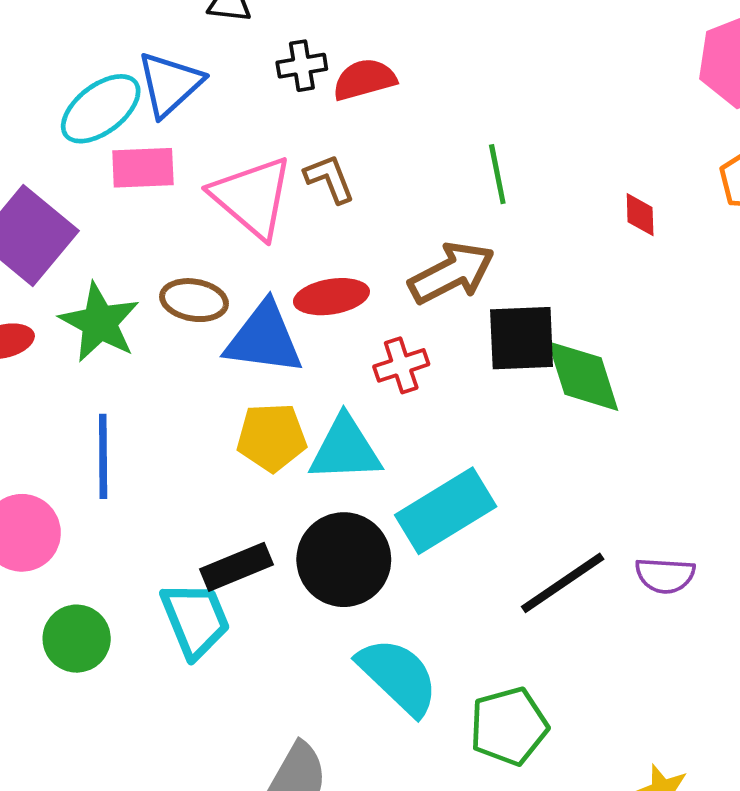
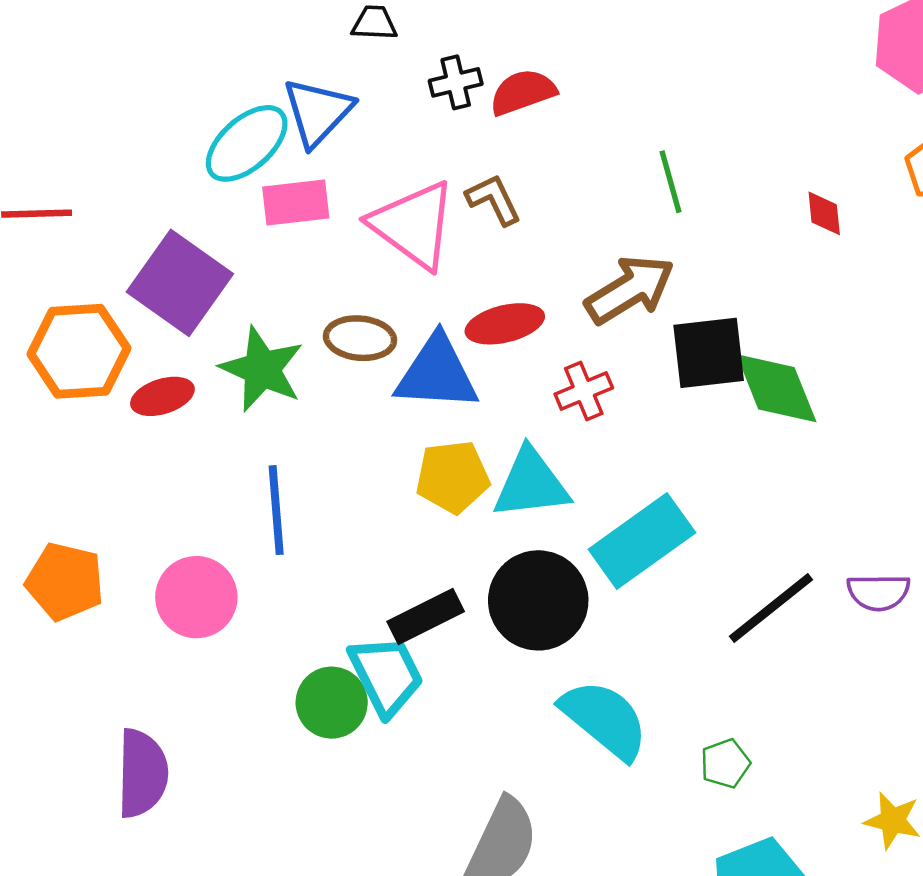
green circle: (77, 639) -> (332, 703), moved
green pentagon: (509, 726) -> (725, 764), size x0.6

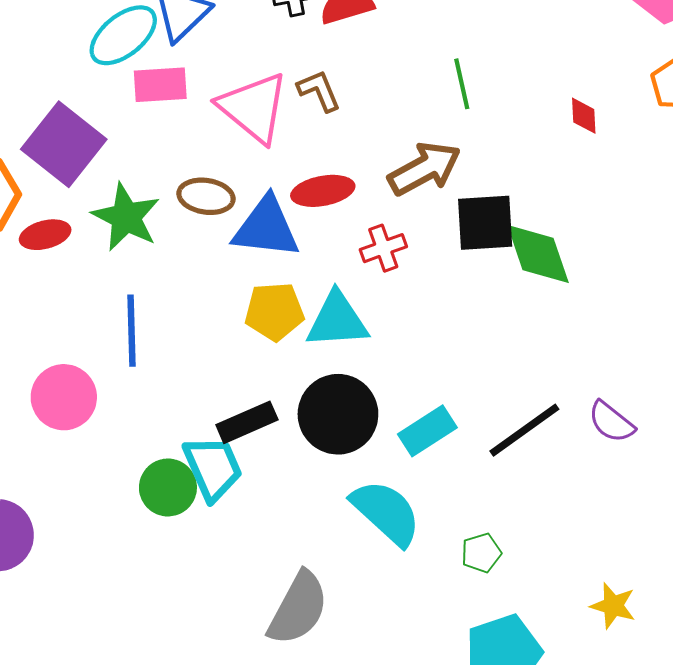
cyan rectangle: (642, 541) -> (427, 431), moved, size x0.7
purple semicircle: (878, 592) -> (611, 422), turned 36

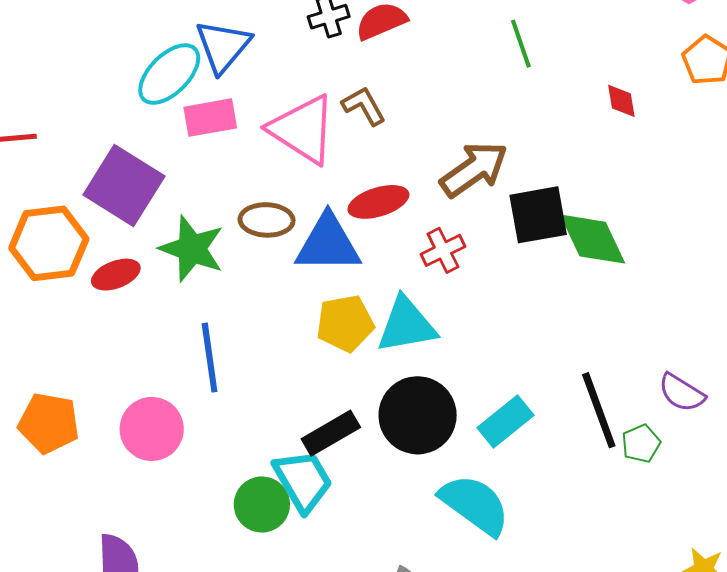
green line: (462, 84) -> (521, 44), moved
black line: (524, 430) -> (599, 410), turned -68
green pentagon: (481, 553) -> (641, 444), moved

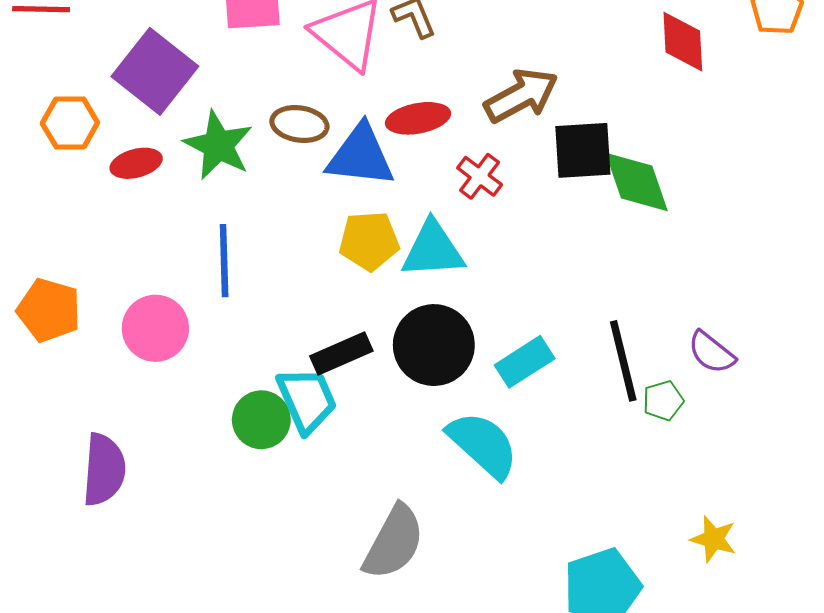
red diamond: (621, 101) -> (683, 42), size x1.6
orange hexagon: (49, 243) -> (70, 123), size x0.7
red cross: (443, 250) -> (480, 176), turned -33

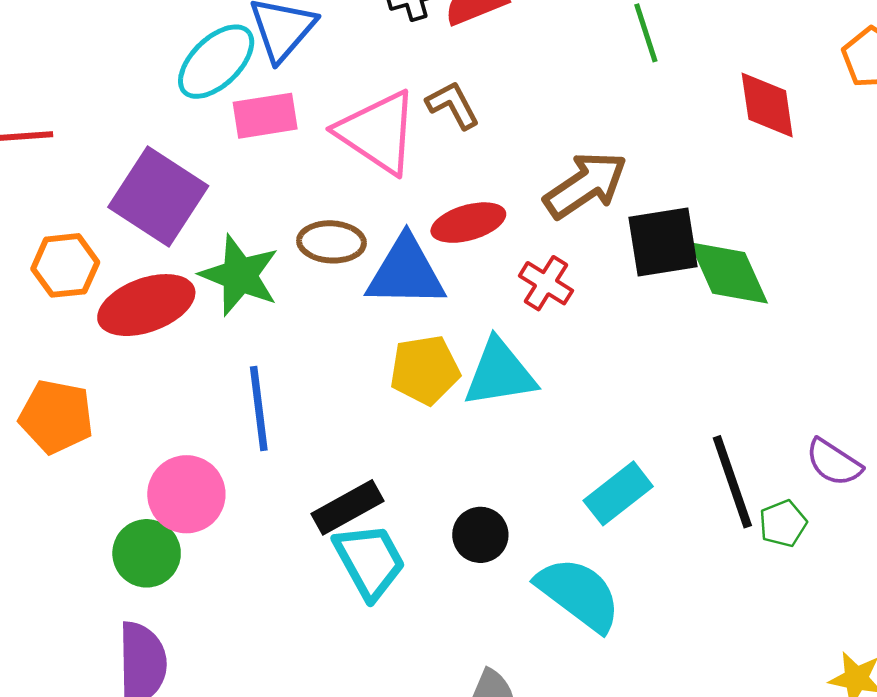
red ellipse: (136, 163) -> (146, 305), size x1.6
orange pentagon: (49, 310) -> (56, 417), moved
black circle: (434, 345) -> (480, 535), moved, size x0.6
black rectangle: (341, 353) -> (348, 507), moved
green circle: (261, 420) -> (147, 553), moved

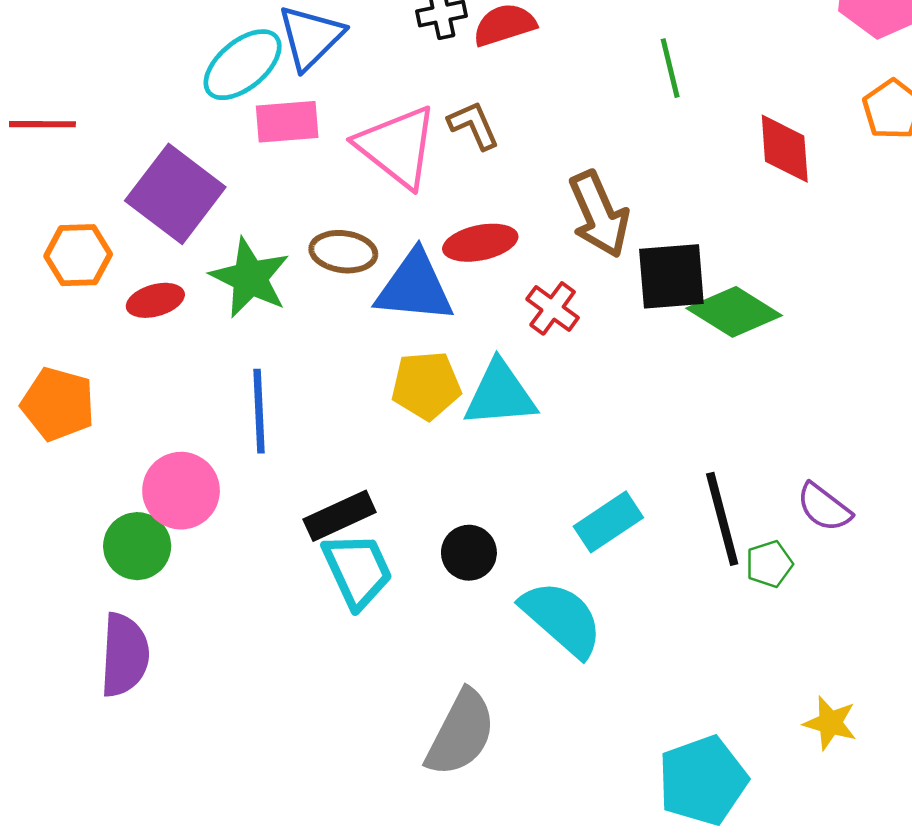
brown arrow: (586, 185) -> (599, 214), turned 96
green diamond: (729, 273) -> (734, 312), turned -38
red ellipse: (146, 305) -> (155, 300), size x0.6

